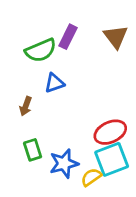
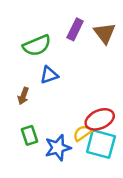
purple rectangle: (68, 37) -> (75, 29), moved
cyan square: (112, 159) -> (101, 144), turned 36
yellow semicircle: (91, 177) -> (82, 133), moved

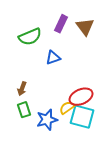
blue triangle: (49, 75) -> (53, 58), moved
brown arrow: (23, 96) -> (22, 89), moved

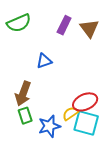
green semicircle: (30, 37) -> (19, 23), moved
blue triangle: (53, 58) -> (44, 61), moved
brown arrow: (22, 89) -> (23, 94), size x1.6

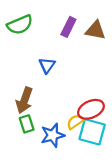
brown triangle: (89, 28) -> (95, 30), turned -42
blue triangle: (44, 61) -> (47, 65), turned -35

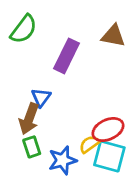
green semicircle: (20, 25) -> (24, 29), turned -30
purple rectangle: (68, 27) -> (66, 56), moved, size x1.4
blue triangle: (47, 65) -> (41, 97), moved

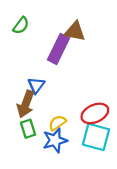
green semicircle: (24, 29) -> (21, 25), size x0.7
brown triangle: (113, 36) -> (75, 31), moved
yellow semicircle: (89, 144) -> (57, 123), moved

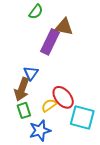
green semicircle: (21, 25) -> (36, 12), moved
red ellipse: (95, 113) -> (63, 97), moved, turned 75
blue star: (55, 140) -> (40, 131), moved

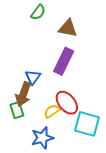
purple rectangle: (50, 42) -> (64, 61), moved
green rectangle: (24, 110) -> (17, 110), moved

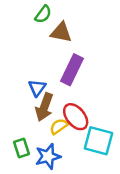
brown triangle: (68, 28) -> (61, 32), moved
brown arrow: (23, 94) -> (44, 107), moved
green rectangle: (17, 110) -> (21, 148), moved

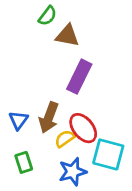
blue triangle: (37, 88) -> (18, 120), moved
blue star: (48, 156) -> (73, 172), moved

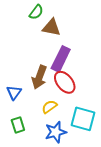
brown arrow: (49, 118) -> (39, 77), moved
red ellipse: (83, 128) -> (65, 82), moved

